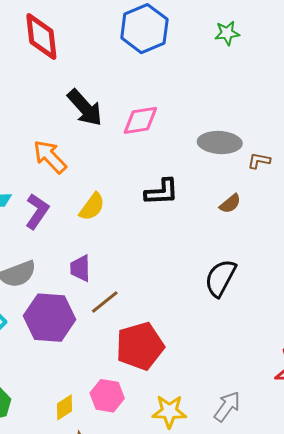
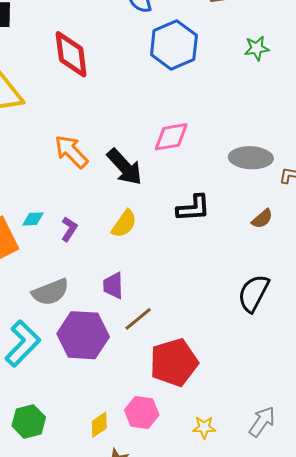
black arrow: (85, 108) -> (125, 167), moved
orange arrow: (50, 157) -> (71, 152), moved
purple L-shape: (37, 211) -> (69, 229), size x0.7
yellow star: (169, 411) -> (204, 427), size x0.7

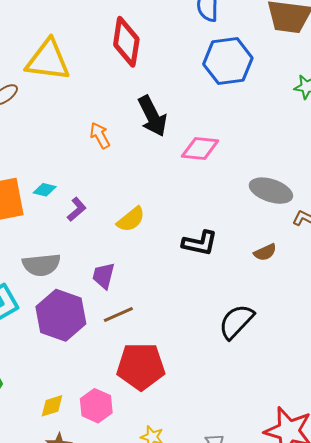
orange arrow: (71, 152) -> (100, 135), size x0.7
black arrow: (125, 167) -> (152, 116), moved
black L-shape: (193, 208) -> (200, 243), moved

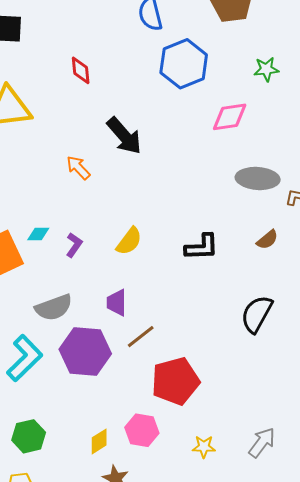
red diamond: (126, 42) -> (81, 70), size x0.6
pink diamond: (200, 149) -> (230, 117), moved

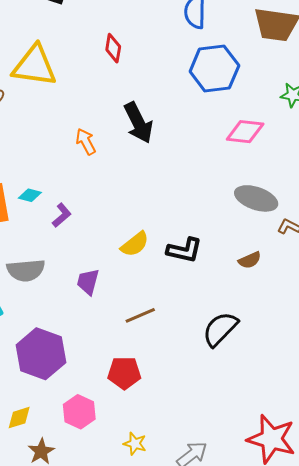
yellow semicircle: (129, 241) -> (135, 244), moved
brown line: (141, 337) -> (140, 315), moved
purple hexagon: (85, 351) -> (41, 354), moved
red pentagon: (175, 381) -> (124, 373), size x0.7
yellow diamond: (99, 441) -> (19, 418), moved

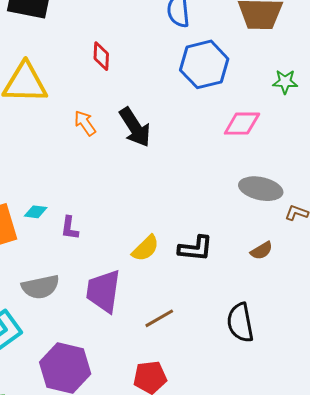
orange arrow: (86, 142) -> (85, 123), moved
purple L-shape: (62, 215) -> (70, 228), turned 145
purple trapezoid: (88, 282) -> (103, 291), size x1.6
black semicircle: (220, 329) -> (240, 323), turned -48

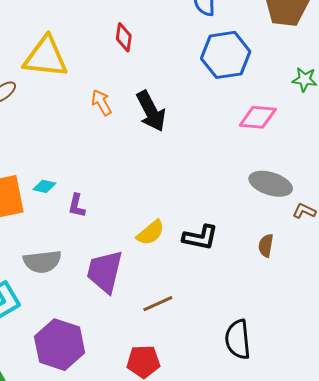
brown semicircle: (262, 251) -> (266, 246), turned 125
black semicircle: (240, 323) -> (238, 339), moved

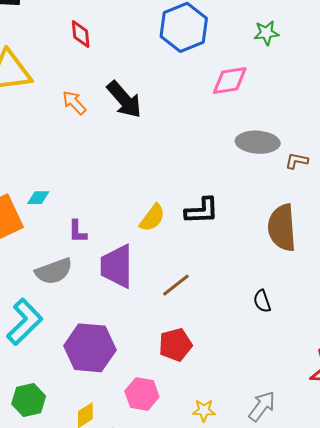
purple L-shape: (77, 206) -> (77, 231), moved
brown semicircle: (266, 246) -> (282, 228), moved, size x2.0
black semicircle: (238, 339) -> (262, 301), size x0.6

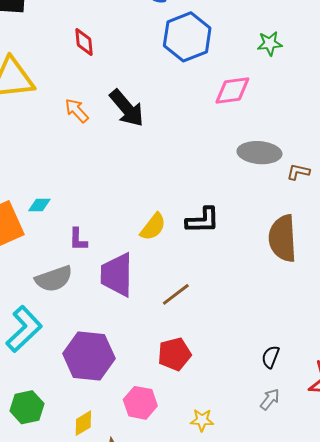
black semicircle: (262, 301) -> (271, 357), moved, turned 40
gray arrow: (262, 406) -> (270, 399), moved, size x0.7

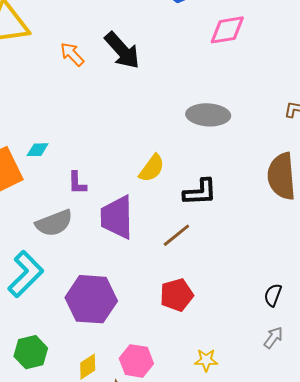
gray ellipse: (259, 153) -> (208, 115), moved
black L-shape: (203, 220) -> (200, 192), moved
pink hexagon: (140, 403) -> (136, 361), moved

